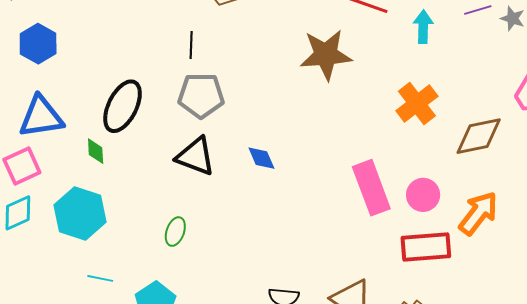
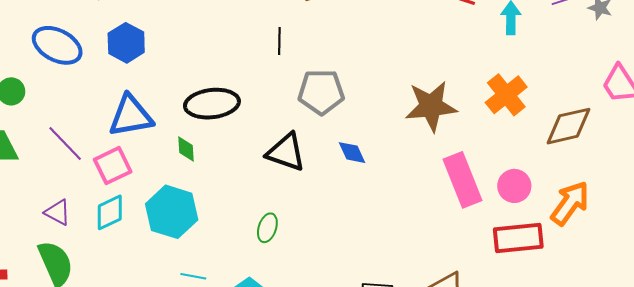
brown star: (326, 55) -> (431, 106), moved
gray pentagon: (201, 95) -> (321, 92), moved
black ellipse: (123, 106) -> (212, 104), turned 58

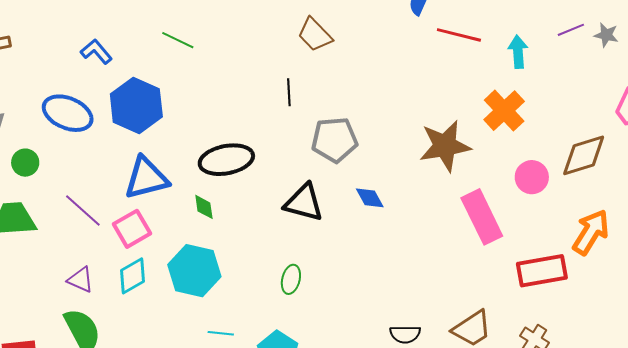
blue hexagon: (126, 43) -> (136, 105), size x1.4
orange cross: (506, 95) -> (504, 111), moved
pink circle: (514, 186) -> (532, 177), moved

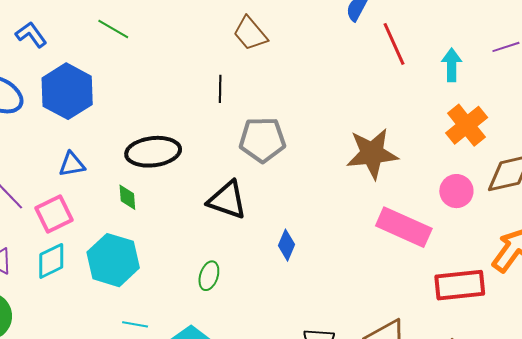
red line: (459, 35) -> (394, 44), turned 48
orange cross: (504, 111) -> (467, 125), moved
blue triangle: (146, 178) -> (72, 164), size x0.6
blue diamond: (370, 198) -> (286, 245), moved, turned 48
pink rectangle: (482, 217) -> (404, 227), turned -44

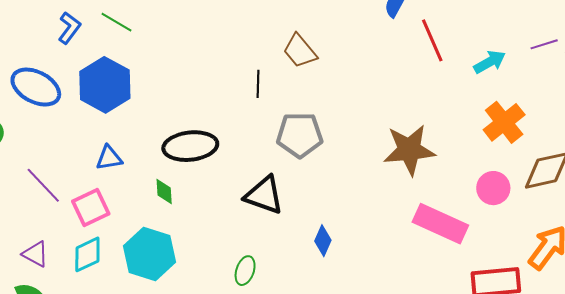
green line: (113, 29) -> (117, 22), moved
brown trapezoid: (250, 33) -> (300, 51), moved
blue L-shape: (31, 35) -> (69, 28), turned 72
cyan arrow: (452, 65) -> (490, 62), turned 60

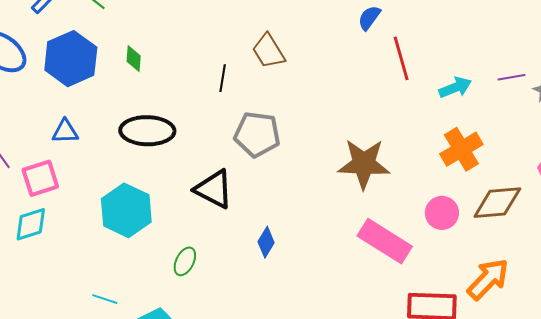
green diamond: (164, 191) -> (134, 59), moved
cyan hexagon: (149, 254) -> (126, 210), moved

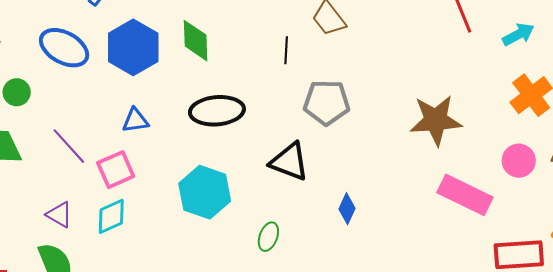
green diamond: (134, 59) -> (196, 41), size x1.6

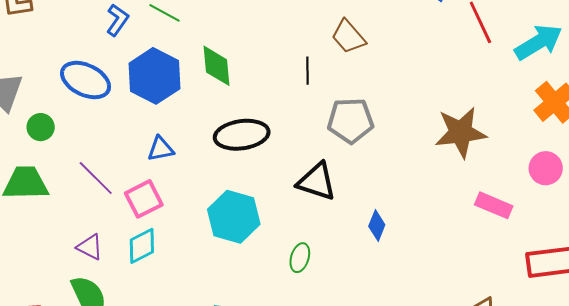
cyan arrow: (518, 34) -> (538, 42), size x1.5
pink rectangle: (465, 195) -> (494, 205), size x0.7

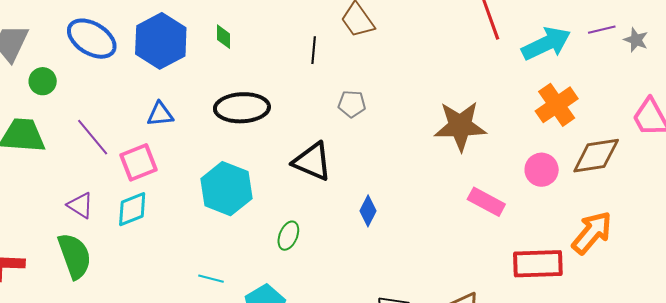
green diamond: (216, 66) -> (223, 37), size x0.6
gray pentagon: (351, 121) -> (352, 104), size x0.6

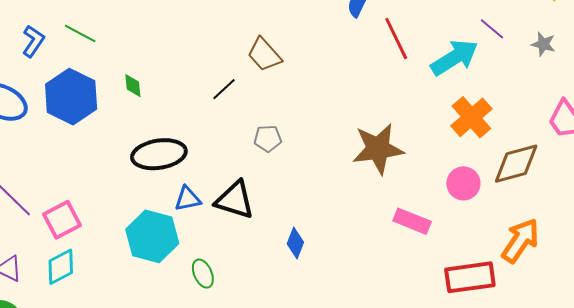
purple line: (602, 30) -> (492, 29), moved, turned 60
black line: (314, 50) -> (224, 89), turned 48
blue triangle: (160, 114) -> (188, 199), moved
green ellipse: (288, 236) -> (203, 274), moved, turned -40

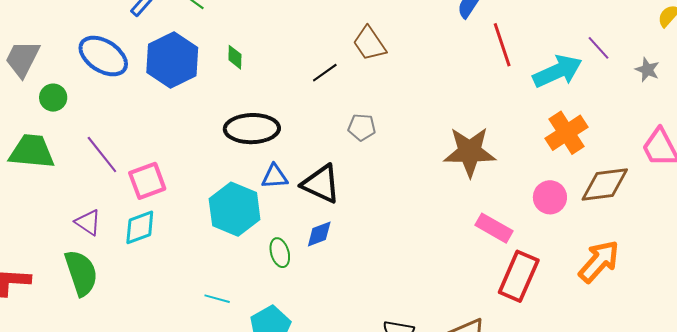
blue diamond: (295, 243) -> (319, 234), moved, turned 40
red rectangle: (470, 277) -> (519, 276), moved, turned -66

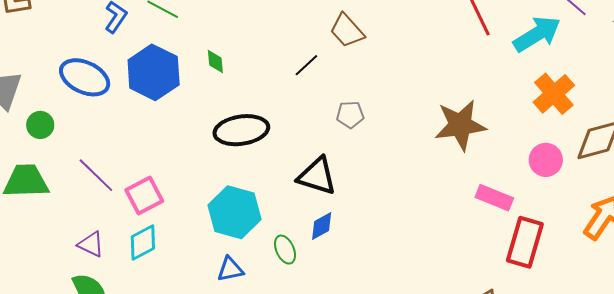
blue triangle: (275, 177) -> (230, 269), moved

